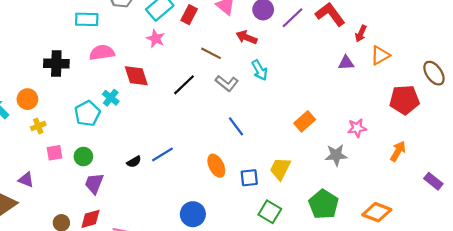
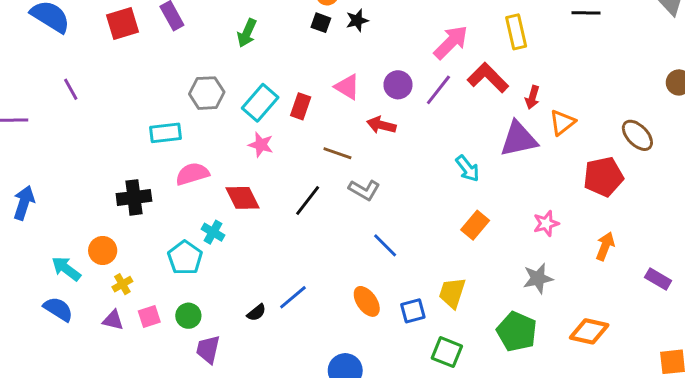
purple triangle: (346, 63) -> (519, 139), size x1.8
cyan arrow: (260, 70) -> (467, 169), moved
gray star: (336, 155) -> (538, 278), moved
purple triangle: (26, 180) -> (113, 320), moved

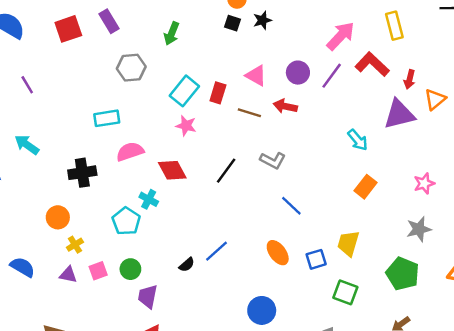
gray hexagon: (207, 93) -> (131, 68), moved
brown line: (337, 153) -> (249, 113), moved
cyan arrow: (66, 269) -> (27, 145), moved

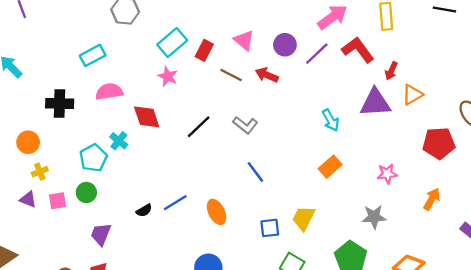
cyan rectangle: (107, 118) -> (93, 55), turned -30
orange ellipse: (278, 253) -> (216, 212), moved
green circle: (130, 269) -> (86, 193), moved

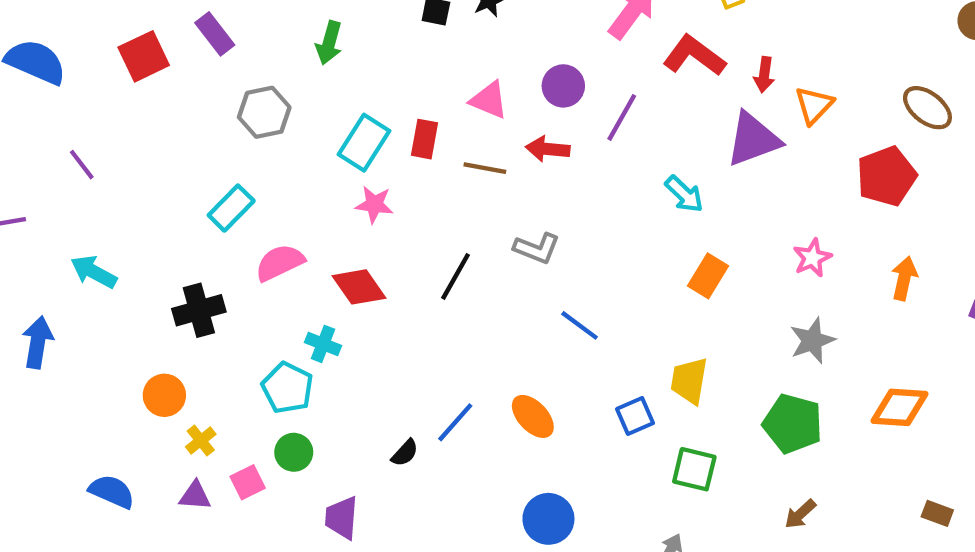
purple line: (317, 54) -> (622, 117), moved

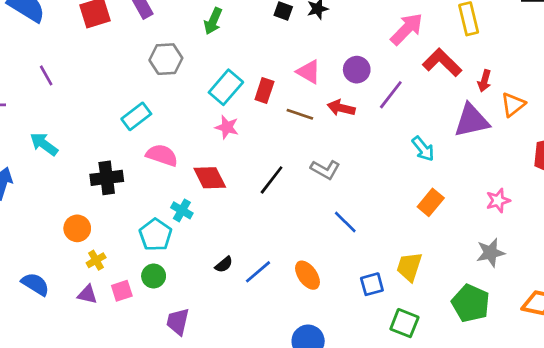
pink semicircle: (280, 263) -> (162, 155), turned 36
black semicircle: (405, 453) -> (224, 265), moved

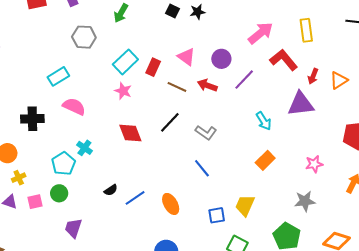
orange triangle: (513, 105) -> (339, 80), moved
gray L-shape: (325, 170) -> (206, 133), moved
red diamond: (210, 178) -> (130, 133), moved
black line: (272, 180) -> (170, 122), moved

